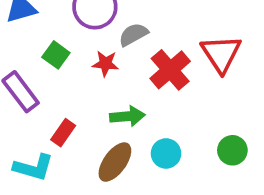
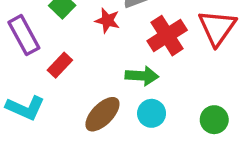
green arrow: (127, 116) -> (142, 76), moved
red rectangle: (63, 133) -> (60, 65), moved

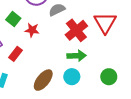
red star: (107, 21) -> (32, 30), moved
green arrow: (142, 76) -> (77, 56), moved

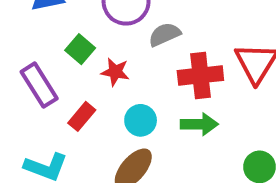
red cross: (76, 30) -> (200, 75), turned 30
cyan circle: (72, 77) -> (141, 120), moved

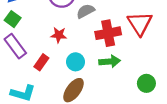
green square: (80, 49) -> (13, 19), moved

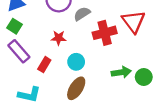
green arrow: (110, 61) -> (121, 72), moved

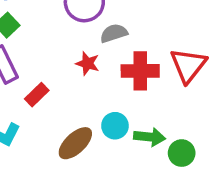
red star: (59, 38) -> (88, 63), moved
cyan circle: (76, 62) -> (115, 126), moved

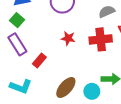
gray semicircle: (114, 33) -> (107, 12), moved
cyan circle: (115, 126) -> (92, 91), moved

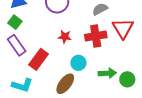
red rectangle: (39, 60) -> (38, 59), size x1.5
cyan circle: (92, 91) -> (78, 63), moved

